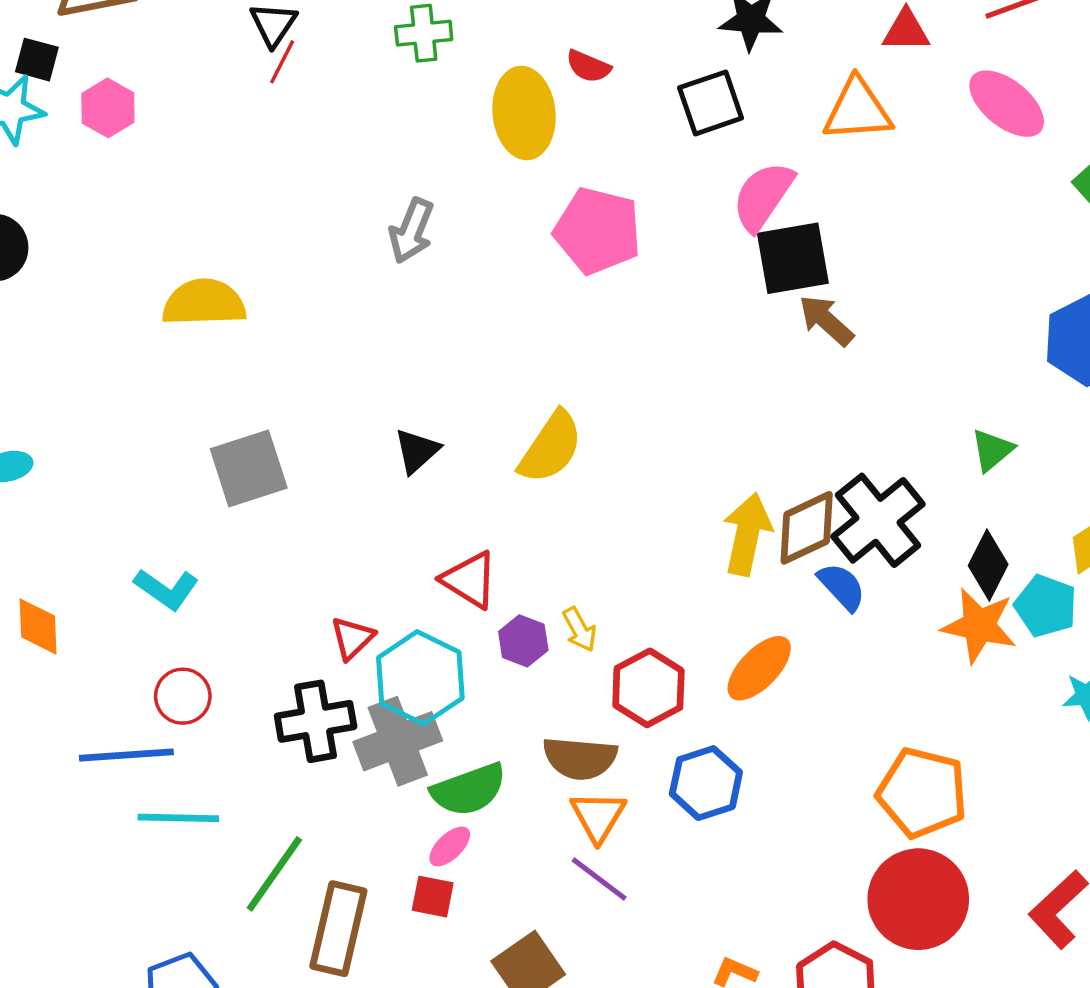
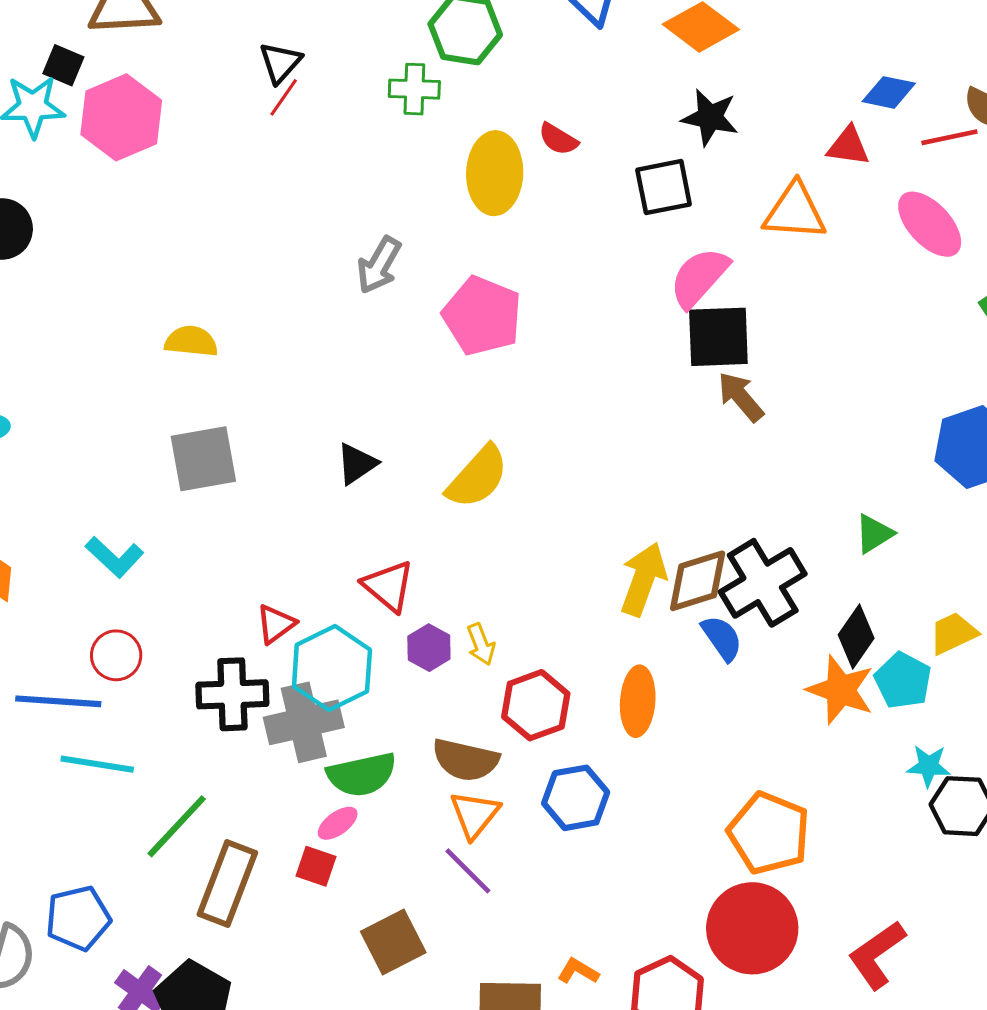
pink hexagon: (108, 108) -> (121, 117), size x1.6
pink pentagon: (598, 231) -> (482, 316), moved
yellow semicircle: (204, 303) -> (191, 341), moved, size x0.7
orange ellipse: (759, 668) -> (638, 701), turned -48

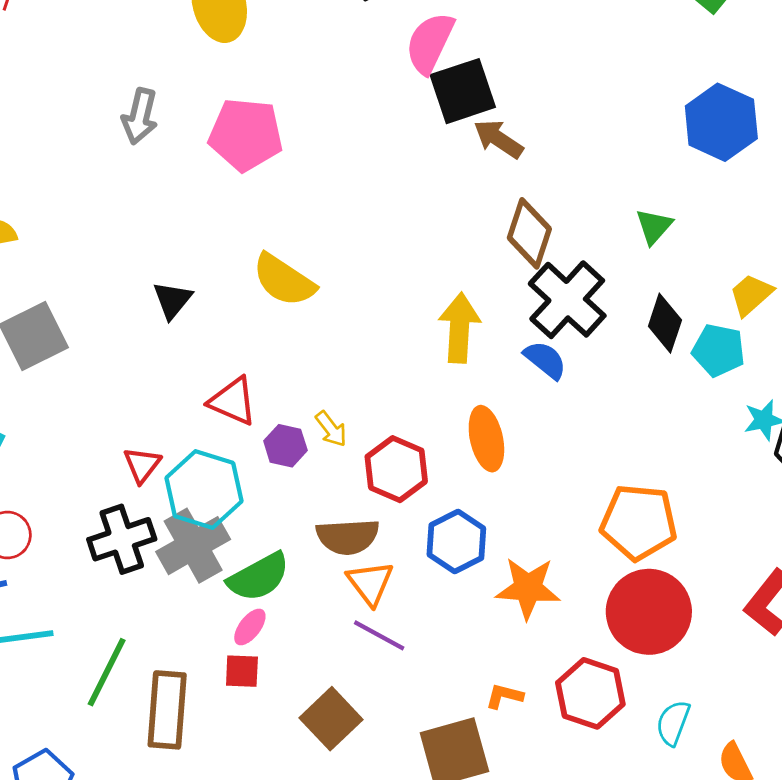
yellow semicircle: (477, 477) -> (284, 280), turned 98
brown diamond: (698, 581) -> (529, 233), moved, turned -38
orange star: (841, 690) -> (528, 588), moved

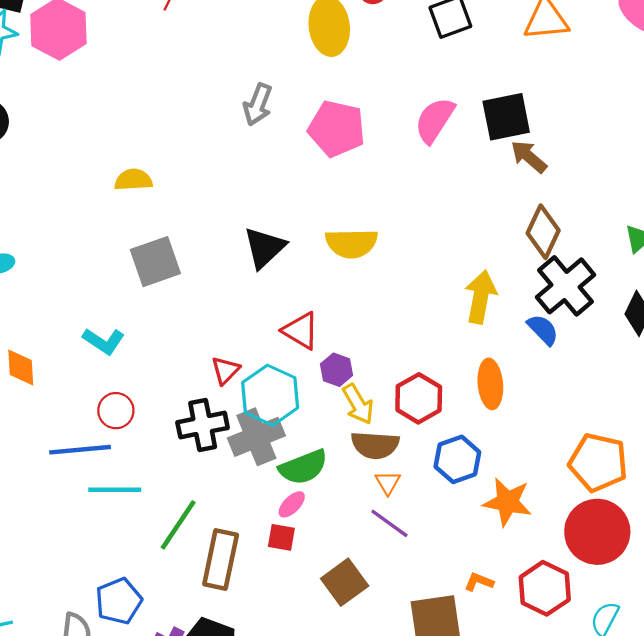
pink semicircle: (430, 43) -> (435, 120), moved
yellow semicircle: (284, 280) -> (351, 243), turned -42
black triangle: (172, 300) -> (265, 248), size x1.4
yellow arrow: (331, 429) -> (358, 404), moved, size x1.4
orange triangle: (370, 583) -> (388, 483), size x0.7

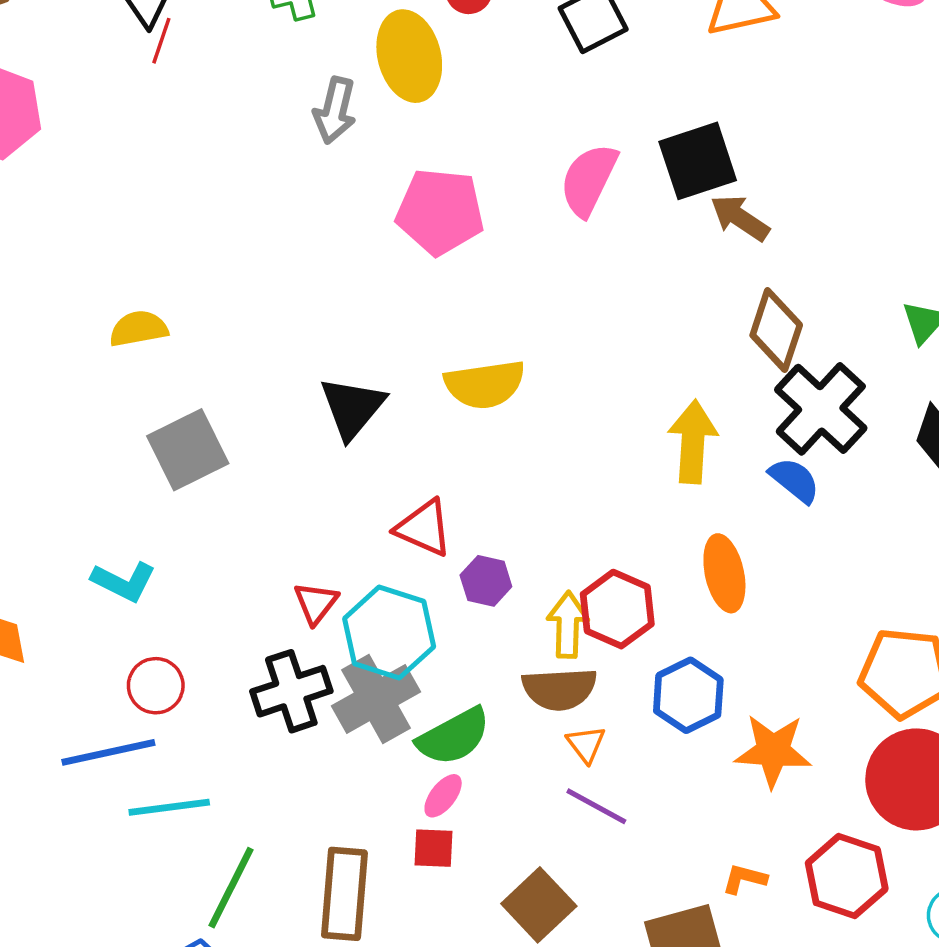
gray arrow: (258, 104) -> (335, 110), moved
yellow arrow: (358, 404) -> (568, 625), moved, turned -141
green line: (178, 525) -> (231, 888), moved

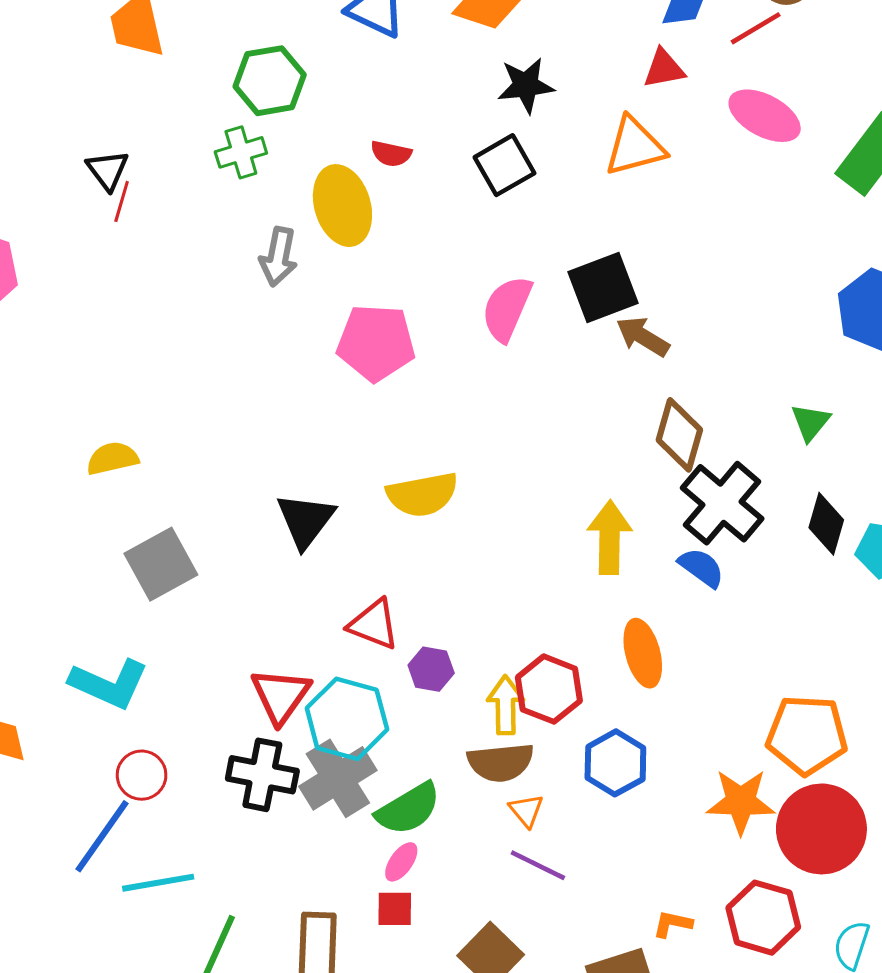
cyan L-shape: (124, 582) -> (109, 684), size x1.4
red triangle: (316, 603) -> (281, 695), size x1.5
black cross: (291, 691) -> (262, 775), turned 32
orange star: (773, 751) -> (741, 802), moved
blue line: (108, 752) -> (102, 836), turned -40

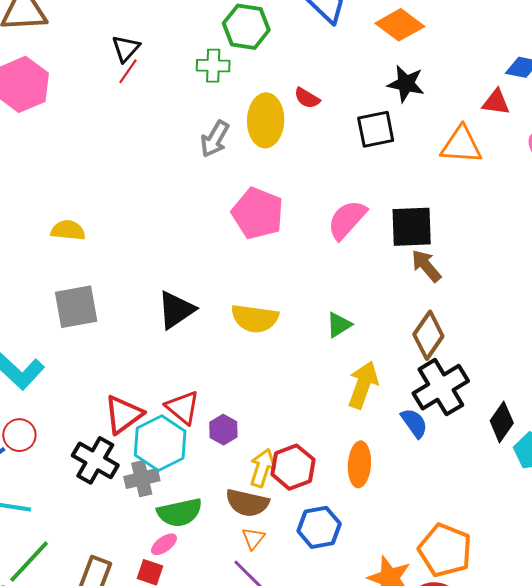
green triangle: (810, 422) -> (339, 325), moved
red triangle: (374, 624) -> (183, 407), moved
gray cross: (338, 778) -> (142, 479), size x0.7

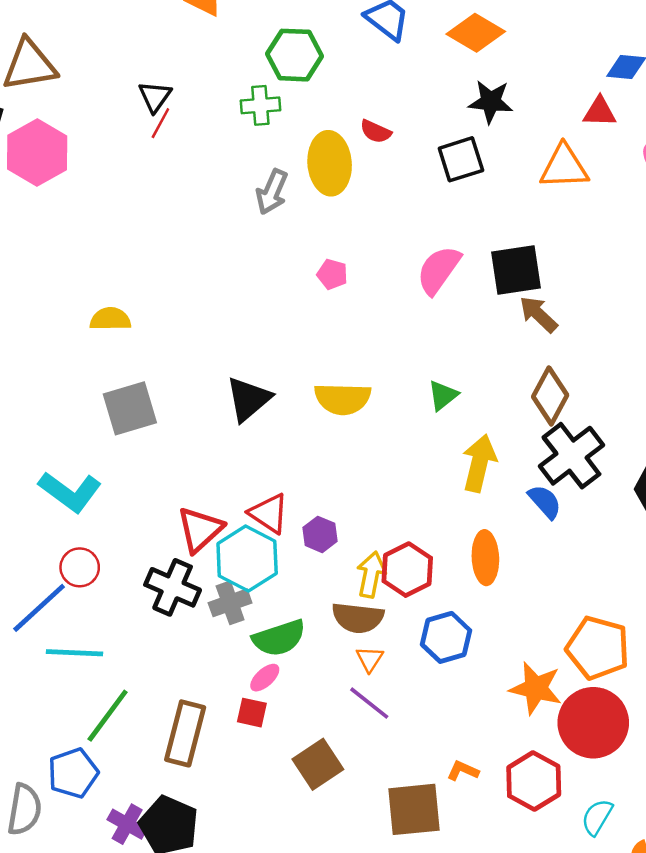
pink pentagon: (258, 213) -> (332, 274), size x0.5

